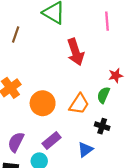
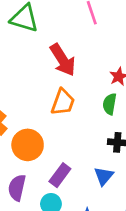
orange circle: (43, 103) -> (28, 145), moved
orange trapezoid: (79, 104) -> (63, 102), moved

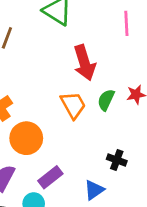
orange trapezoid: (63, 102) -> (73, 105), turned -64
green semicircle: (110, 104) -> (106, 100), moved

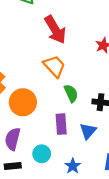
green semicircle: (106, 100) -> (71, 93), moved, turned 144
purple rectangle: (50, 177) -> (61, 124), moved, turned -42

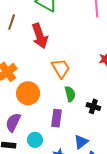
red arrow: (55, 30) -> (40, 36), moved
blue triangle: (88, 131) -> (81, 142), moved

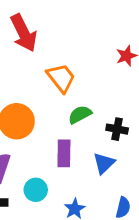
green semicircle: (70, 94) -> (80, 115), turned -98
blue triangle: (81, 142) -> (104, 163), moved

